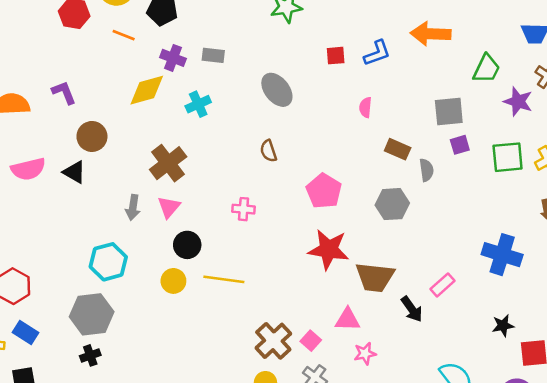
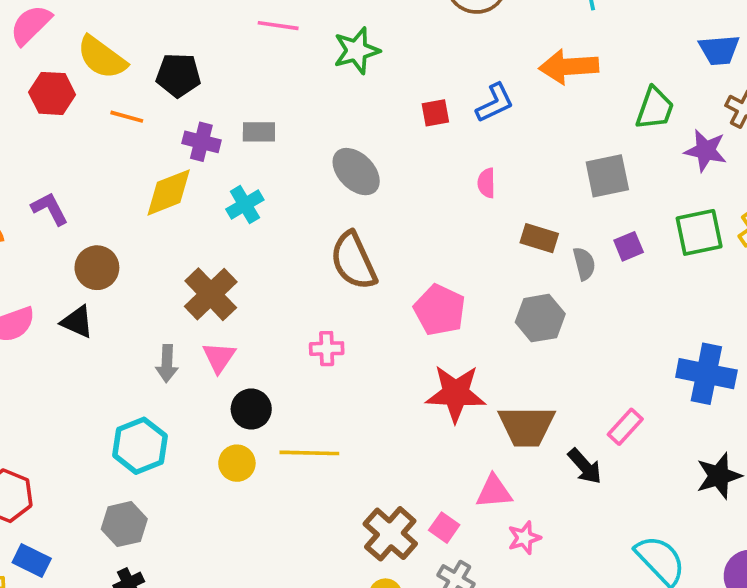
purple square: (460, 145) -> (629, 246), moved
brown semicircle: (268, 151) -> (354, 261), size x1.8
gray hexagon: (92, 314) -> (124, 524), size x0.7
black star: (503, 326) -> (719, 476), size x1.4

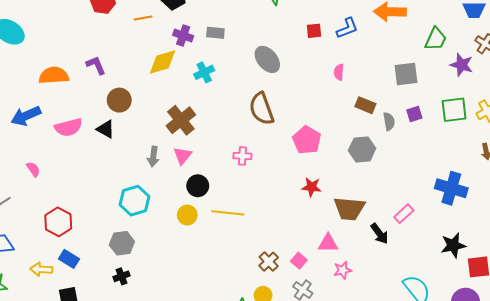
orange line: (127, 117) -> (143, 18), turned -30
red star: (456, 394) -> (312, 187), size x0.6
brown cross: (390, 534) -> (269, 262), size x0.7

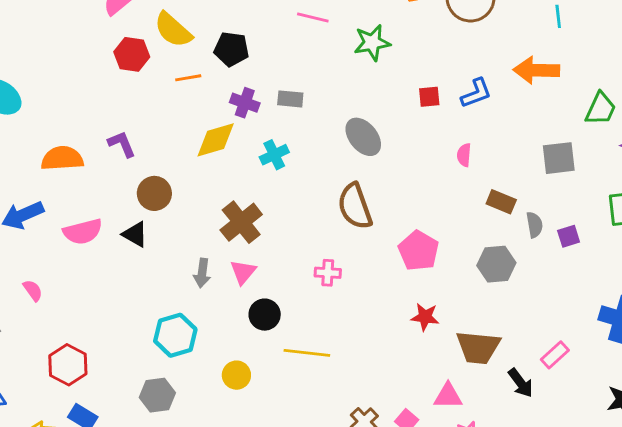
purple square: (414, 114) -> (569, 236), moved
yellow circle: (187, 215) -> (236, 375), moved

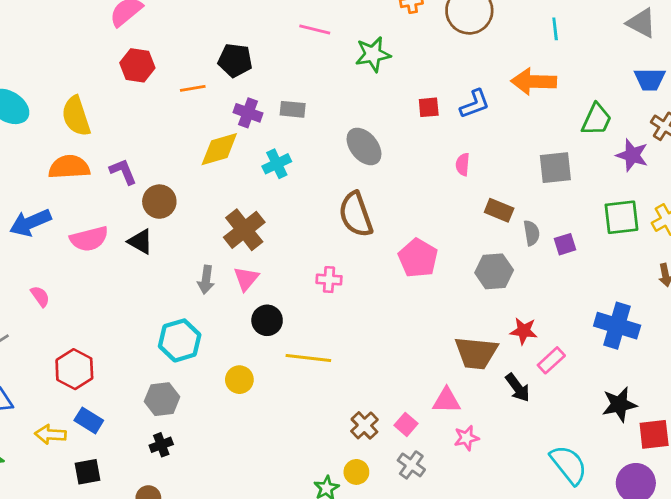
yellow semicircle: (173, 30) -> (76, 116), moved, turned 30
purple L-shape: (122, 144) -> (123, 171), moved
red star: (425, 317) -> (524, 331), moved

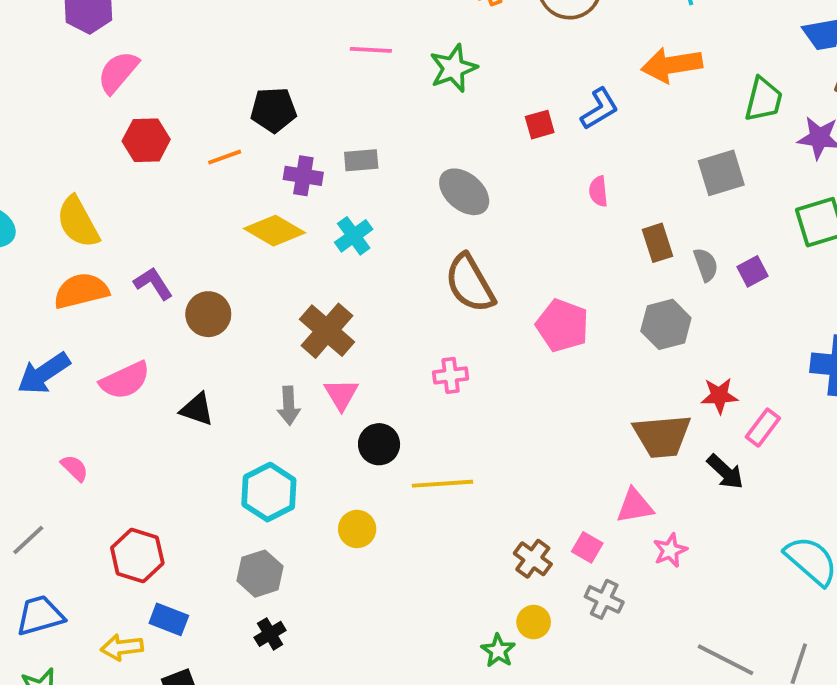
yellow diamond: (219, 149) -> (274, 231), turned 57
brown rectangle: (499, 210) -> (657, 243), turned 60
black triangle: (140, 241) -> (197, 409), moved

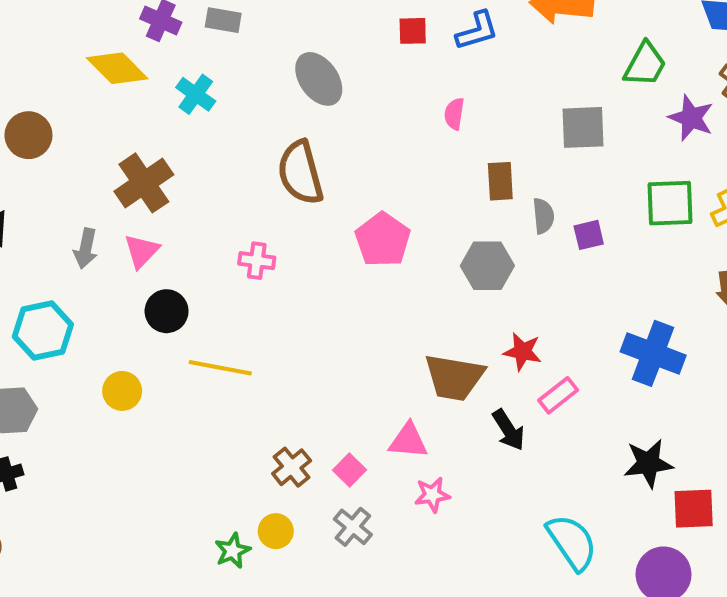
cyan cross: (354, 236) -> (196, 94), turned -33

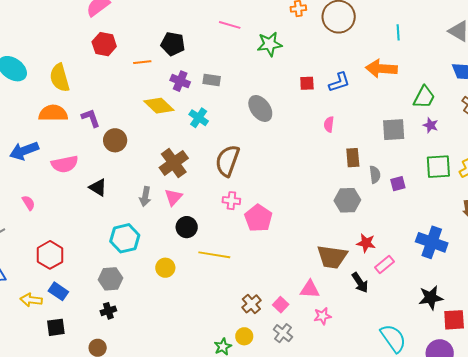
purple star: (691, 118) -> (431, 125), moved, size x0.7
brown semicircle: (300, 173) -> (227, 161), moved, turned 36
pink pentagon: (383, 240) -> (258, 218), moved

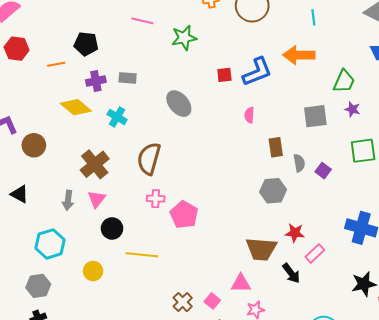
purple cross: (180, 81) -> (96, 81), turned -30
blue L-shape: (339, 82) -> (257, 72), size x1.4
purple square: (398, 184) -> (323, 171), turned -35

